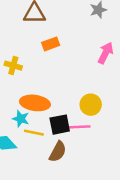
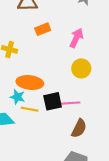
pink arrow: (106, 53) -> (76, 38), moved
yellow circle: (91, 105) -> (81, 68), moved
brown semicircle: (58, 152) -> (79, 128), moved

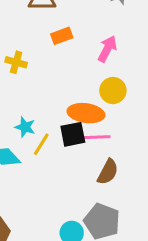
orange ellipse: (30, 83) -> (86, 113), moved
yellow line: (30, 109) -> (41, 144), turned -70

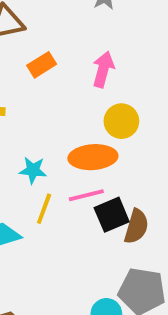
cyan star: (25, 127) -> (33, 170), moved
black square: (73, 134) -> (112, 215), moved
pink line: (97, 137) -> (86, 195), moved

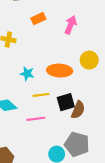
yellow circle: (121, 121) -> (89, 60), moved
pink line: (86, 195) -> (36, 119), moved
yellow line: (44, 209) -> (41, 95), moved, turned 56

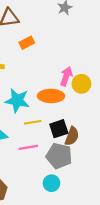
pink arrow: (71, 25) -> (66, 76), moved
cyan star: (27, 74) -> (17, 101), size x1.6
gray pentagon: (77, 144) -> (59, 156), moved

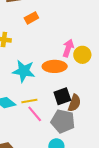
yellow line: (33, 122) -> (29, 101), moved
pink line: (28, 147) -> (35, 114), turned 60

